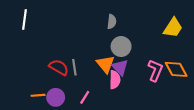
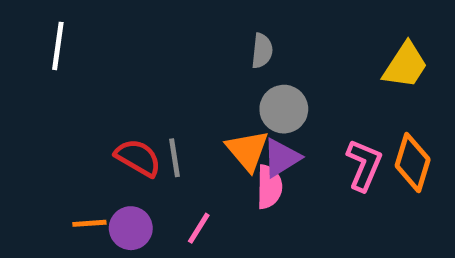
purple triangle: (120, 67) -> (281, 158), turned 42
orange diamond: (176, 69) -> (413, 163), turned 45

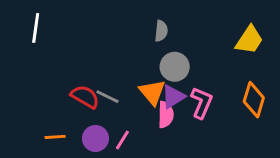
gray line: (174, 158) -> (107, 97), turned -55
pink L-shape: (364, 165) -> (202, 103), moved
purple circle: (131, 228) -> (95, 138), moved

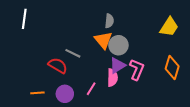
orange triangle: (152, 92) -> (103, 40), moved
gray line: (107, 97) -> (73, 53), moved
pink line: (122, 140) -> (91, 89), moved

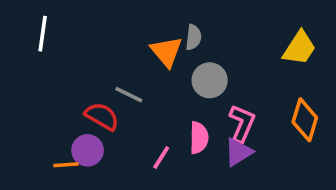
orange triangle: (103, 40) -> (167, 52), moved
purple triangle: (117, 65) -> (238, 152), moved
purple circle: (65, 94) -> (88, 150), moved

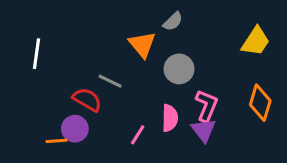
white line: (43, 34) -> (37, 54), moved
gray semicircle: (193, 37) -> (173, 21), moved, turned 40
purple triangle: (238, 152) -> (204, 130), turned -36

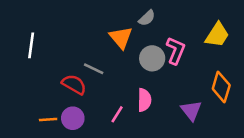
pink L-shape: (207, 106) -> (176, 51), moved
purple circle: (75, 129) -> (73, 118), moved
purple triangle: (204, 130) -> (191, 110), moved

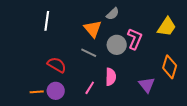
white line: (31, 45) -> (47, 21), moved
gray line: (94, 69) -> (89, 53), moved

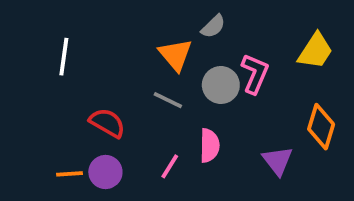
white line: (47, 21) -> (64, 57), moved

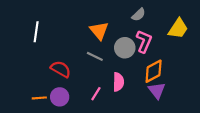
gray semicircle: (213, 26) -> (139, 15), moved
orange diamond: (321, 127) -> (154, 71), moved, turned 45

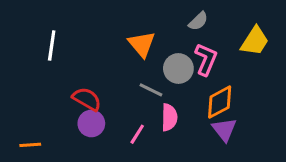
gray line: (95, 56) -> (151, 90), moved
purple circle: (60, 97) -> (91, 123), moved
orange line: (39, 98) -> (30, 145), moved

